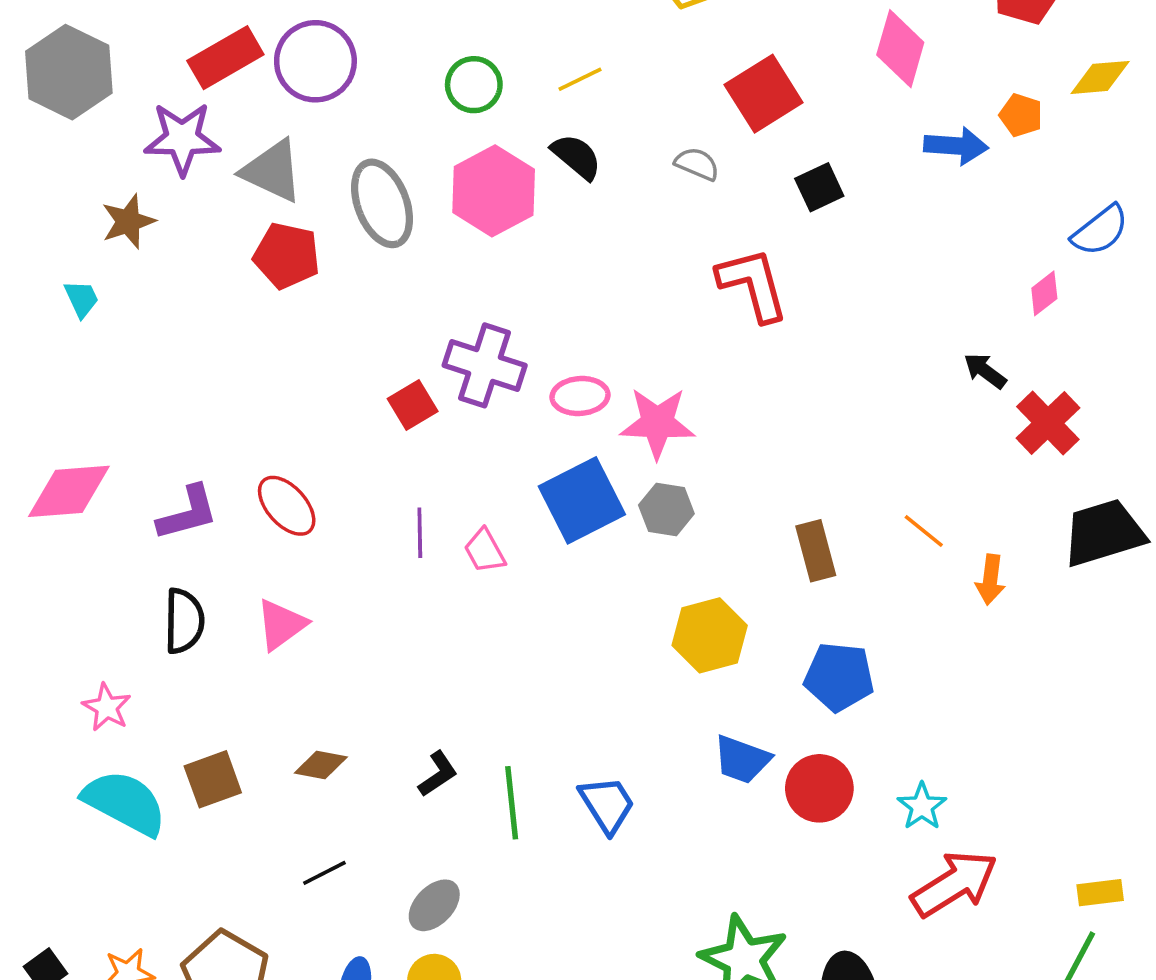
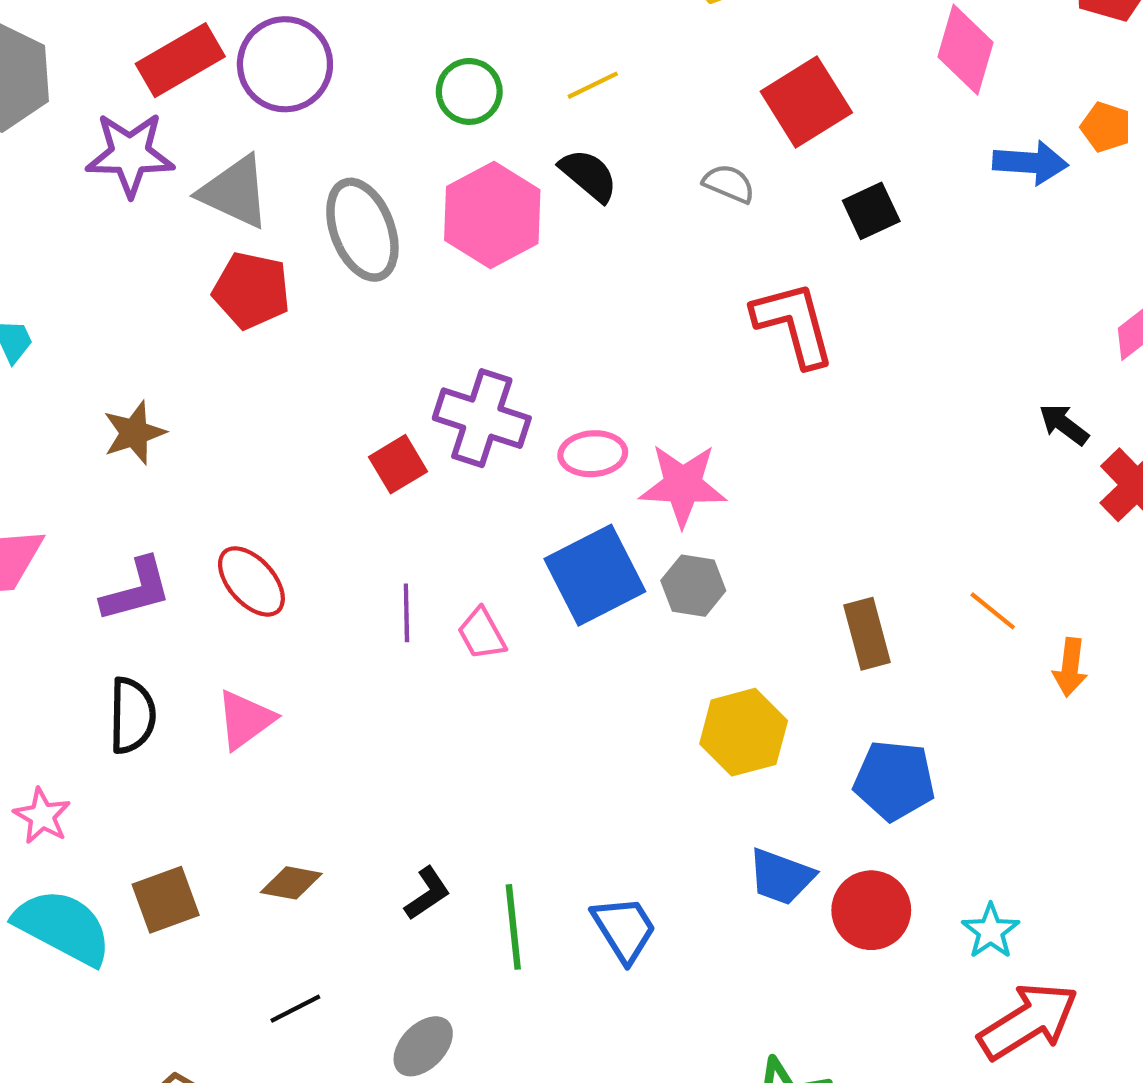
brown star: (128, 221) -> (134, 433), moved

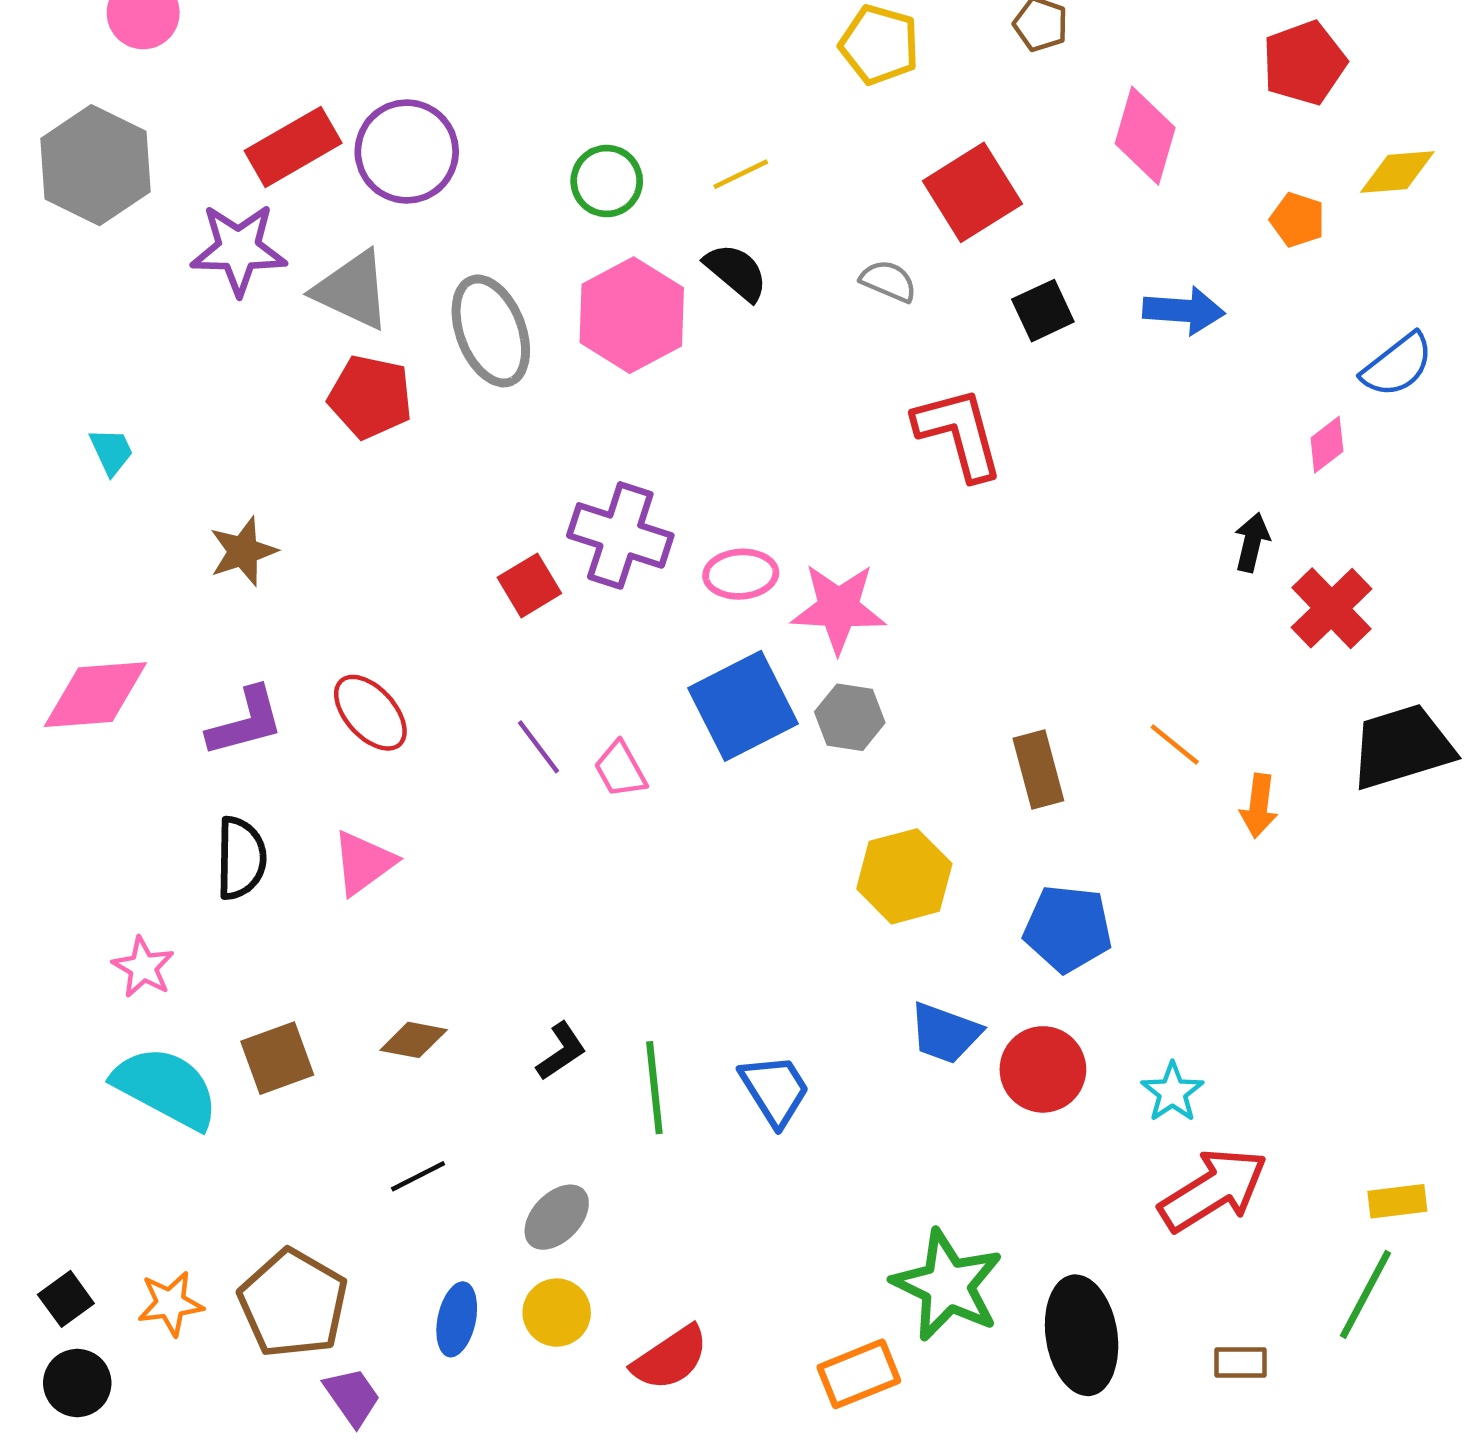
blue arrow: (1030, 163) -> (1184, 311), moved
black arrow: (1064, 424) -> (1252, 542), turned 66
purple line: (406, 613) -> (539, 747), turned -36

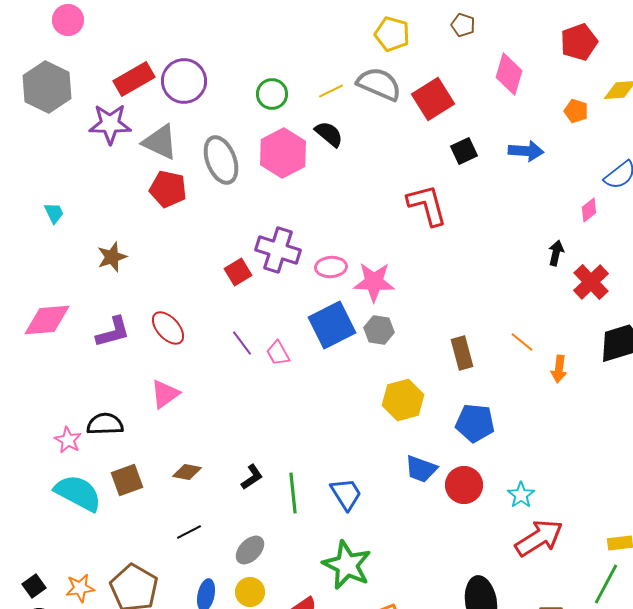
gray semicircle: (888, 281) -> (379, 84), moved, size x1.8
black semicircle: (241, 858) -> (105, 424), moved, turned -93
green star: (947, 1285) -> (347, 565), moved

